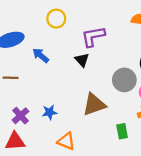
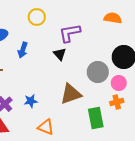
blue arrow: (41, 55) -> (23, 50), turned -112
green rectangle: (122, 131) -> (96, 118), size x1.5

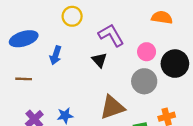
purple L-shape: (70, 33) -> (111, 35), turned 70
pink circle: (119, 83) -> (147, 52), moved

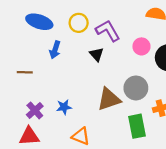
yellow circle: (72, 16) -> (79, 23), moved
blue ellipse: (24, 39) -> (39, 22), moved, turned 35
gray circle: (144, 81) -> (136, 88), moved

